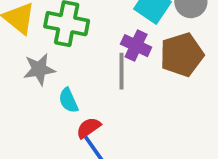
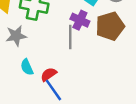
cyan semicircle: (68, 100) -> (27, 67), moved

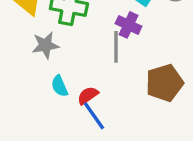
brown pentagon: (110, 26) -> (165, 83), moved

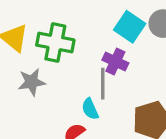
cyan semicircle: (60, 86) -> (90, 109), moved

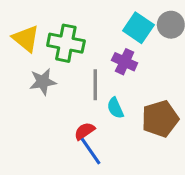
gray line: (103, 84) -> (95, 85), moved
cyan semicircle: (90, 109) -> (115, 108), moved

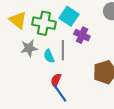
cyan square: (138, 28) -> (69, 16), moved
cyan semicircle: (115, 108) -> (49, 56), moved
red semicircle: (84, 131) -> (56, 80), turned -32

